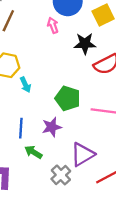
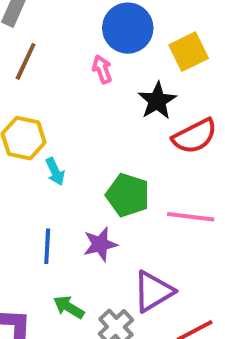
black star: (85, 44) -> (157, 101), turned -30
green arrow: (33, 152) -> (69, 307), moved

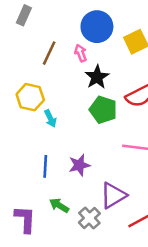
brown line: (26, 61) -> (49, 53), moved
black star: (157, 101) -> (97, 77), moved
green pentagon: (128, 195) -> (103, 110), moved

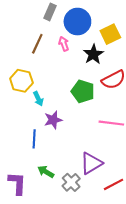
gray rectangle: (24, 15) -> (50, 12), moved
black star: (97, 77) -> (93, 54), moved
purple star: (79, 165) -> (53, 120), moved

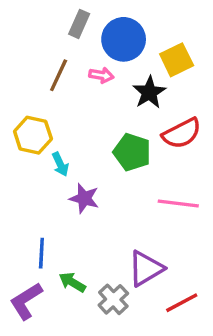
pink arrow: (64, 44) -> (101, 75), turned 120
purple star: (53, 120) -> (84, 198), turned 30
blue line: (34, 139) -> (41, 253), moved
purple L-shape: (17, 183) -> (26, 301), turned -125

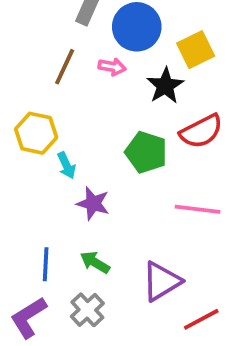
green arrow: (72, 282) -> (95, 262), moved
gray cross: (113, 299) -> (87, 310), moved

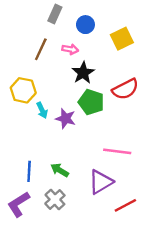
blue circle: (137, 27) -> (85, 25), size x0.6
black star: (165, 86) -> (83, 73), moved
purple star: (93, 203) -> (65, 119), moved
pink line: (198, 209) -> (117, 151), moved

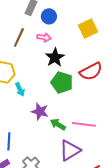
blue circle: (85, 25) -> (49, 16), moved
purple star: (65, 119) -> (40, 111), moved
green arrow: (60, 170) -> (58, 124), moved

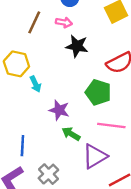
black star: (55, 57) -> (77, 46), turned -30
green pentagon: (62, 82) -> (98, 92), moved
green arrow: (58, 124) -> (71, 134), moved

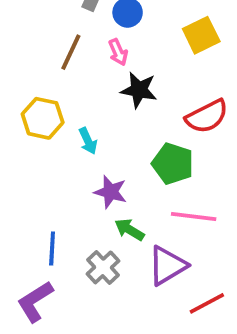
pink arrow: (64, 22) -> (118, 52), turned 56
cyan arrow: (35, 84) -> (88, 141), moved
gray cross: (48, 174) -> (103, 267), moved

